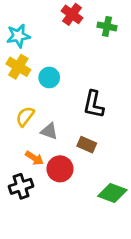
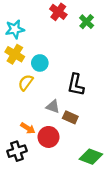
green cross: (107, 26) -> (87, 22), turned 32
yellow semicircle: (25, 116) -> (26, 83), moved
gray triangle: (49, 131) -> (53, 106), moved

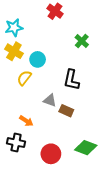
green cross: (87, 22) -> (82, 41), moved
red circle: (49, 137) -> (51, 154), moved
black cross: (17, 151) -> (16, 143), turned 30

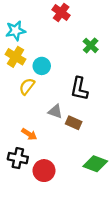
red circle: (51, 154) -> (44, 171), moved

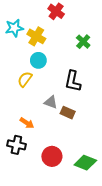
yellow cross: (16, 57) -> (36, 36), moved
green diamond: (95, 164) -> (85, 163), moved
red circle: (44, 171) -> (52, 156), moved

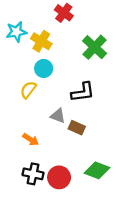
green cross: (83, 42) -> (95, 47), size x1.5
black L-shape: (73, 81) -> (83, 92), turned -110
black cross: (16, 145) -> (33, 174), moved
green diamond: (85, 163) -> (97, 170), moved

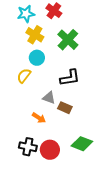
cyan star: (16, 32) -> (26, 14), moved
green cross: (95, 47) -> (68, 40), moved
orange arrow: (31, 140) -> (39, 118), moved

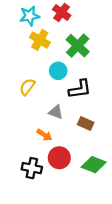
cyan circle: (37, 58) -> (58, 71), moved
brown rectangle: (65, 108) -> (86, 123), moved
red circle: (50, 150) -> (59, 158), moved

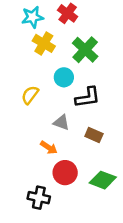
black cross: (32, 168) -> (39, 198), moved

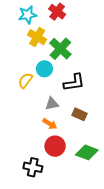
green cross: (85, 50) -> (60, 49), moved
cyan circle: (64, 77) -> (44, 69), moved
gray triangle: (61, 122) -> (52, 104), turned -32
orange arrow: (49, 148) -> (50, 124), moved

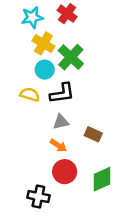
cyan circle: (44, 69) -> (45, 70), moved
yellow semicircle: (25, 80) -> (30, 94), turned 70
black L-shape: (74, 83) -> (62, 93), moved
green diamond: (87, 152) -> (102, 179), turned -45

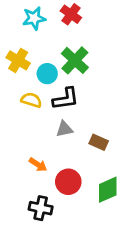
yellow cross: (43, 43) -> (18, 60), moved
orange arrow: (58, 146) -> (38, 165), moved

